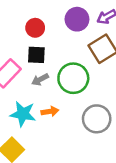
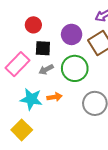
purple circle: (77, 19) -> (72, 34), moved
red circle: (35, 28) -> (33, 25), moved

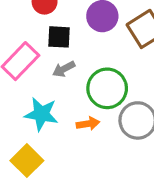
green circle: (75, 68) -> (107, 88), moved
orange arrow: (55, 97) -> (88, 124), moved

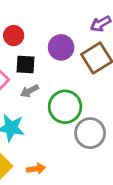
orange arrow: (88, 124) -> (36, 169), moved

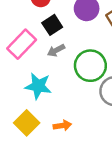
black square: (25, 65) -> (52, 25), turned -36

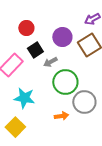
gray arrow: (56, 50) -> (50, 62), moved
orange arrow: (62, 126) -> (61, 116), moved

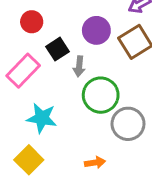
red circle: (26, 28) -> (32, 22), moved
gray arrow: (50, 62) -> (79, 66), turned -56
orange arrow: (61, 116) -> (95, 163), moved

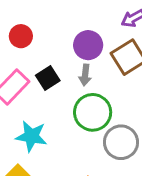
black square: (58, 49) -> (48, 78), moved
gray arrow: (79, 66) -> (85, 75), moved

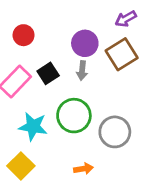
green circle: (93, 112) -> (74, 116), moved

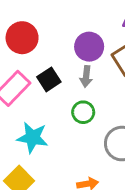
red circle: (24, 35) -> (22, 38), size x1.4
green circle: (74, 116) -> (83, 112), moved, size x0.6

